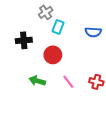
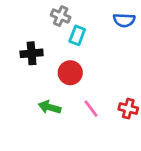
gray cross: (46, 12) -> (61, 16), turned -32
blue semicircle: (93, 32) -> (124, 20), moved

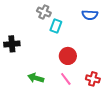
black cross: (32, 53) -> (12, 44), moved
red circle: (70, 73) -> (68, 56), moved

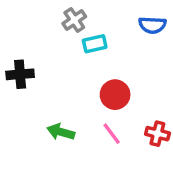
gray cross: (44, 12) -> (74, 20), turned 32
cyan rectangle: (56, 26) -> (95, 44), turned 56

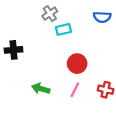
pink line: (112, 134) -> (75, 90), turned 63

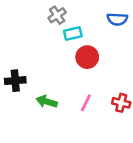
black cross: (13, 50) -> (15, 81), moved
red circle: (77, 64) -> (87, 57), moved

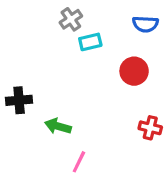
red circle: (87, 57) -> (134, 71), moved
pink line: (86, 103) -> (79, 162), moved

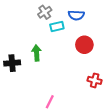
blue semicircle: (145, 24) -> (76, 15), moved
green arrow: (58, 126) -> (37, 53), moved, turned 70

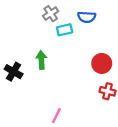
red circle: (84, 45) -> (102, 63), moved
black cross: (12, 63) -> (14, 72), turned 35

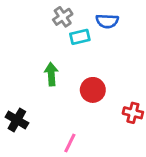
red circle: (102, 63) -> (93, 90), moved
black cross: (14, 72) -> (17, 120), moved

